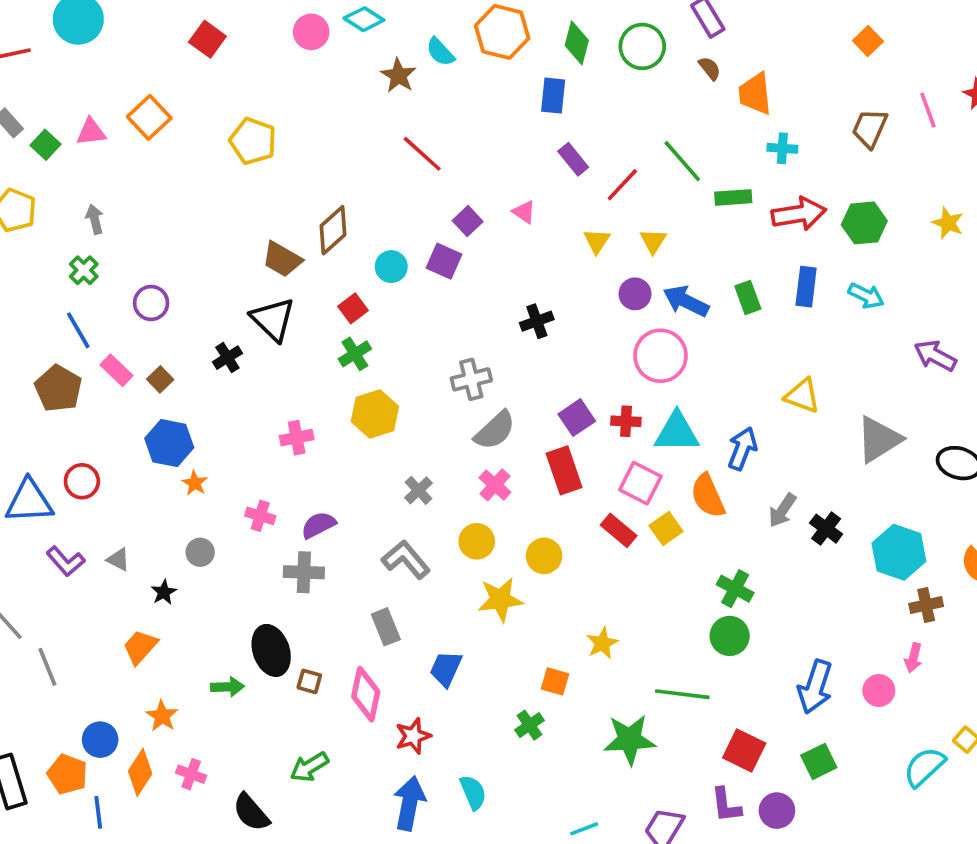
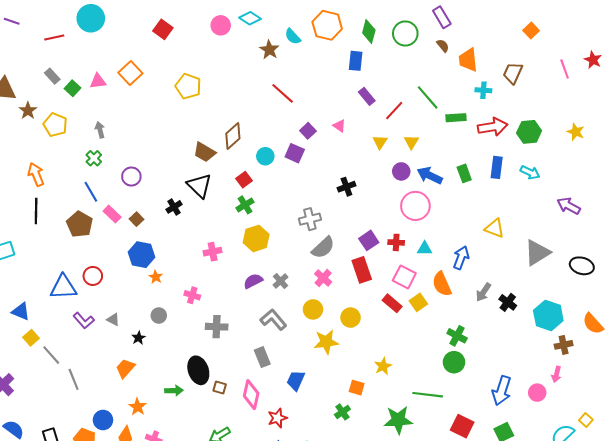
brown trapezoid: (870, 128) -> (513, 73), moved
cyan triangle: (677, 432) -> (425, 249), size x0.6
purple semicircle: (318, 525) -> (253, 281), moved

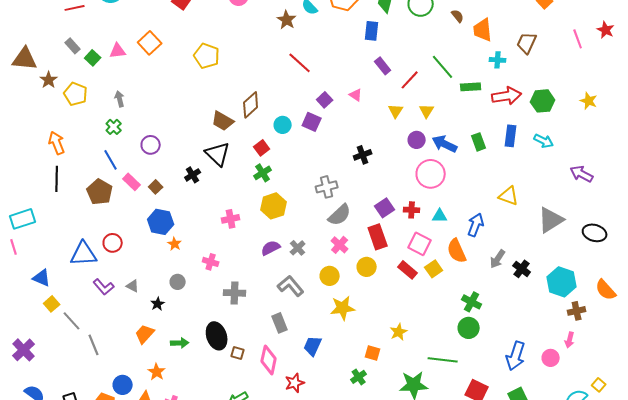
yellow circle: (351, 318) -> (367, 267), moved
green arrow: (174, 391) -> (180, 343), moved

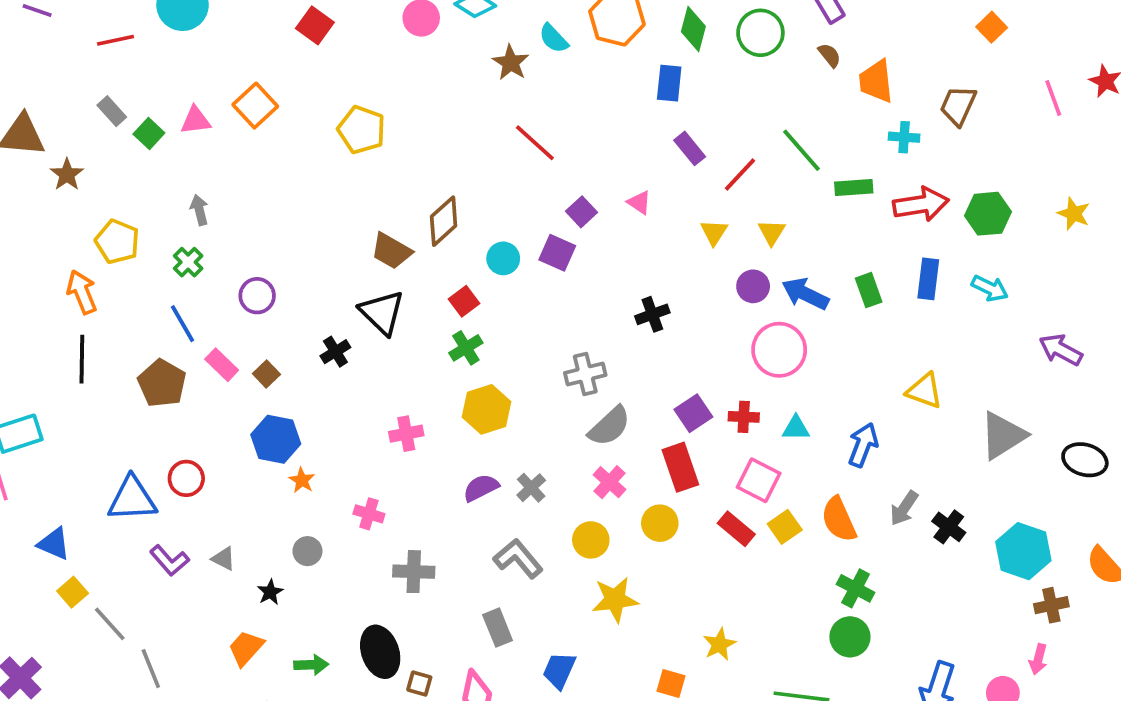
yellow pentagon: (76, 94) -> (117, 242), moved
orange semicircle: (457, 251) -> (839, 519), moved

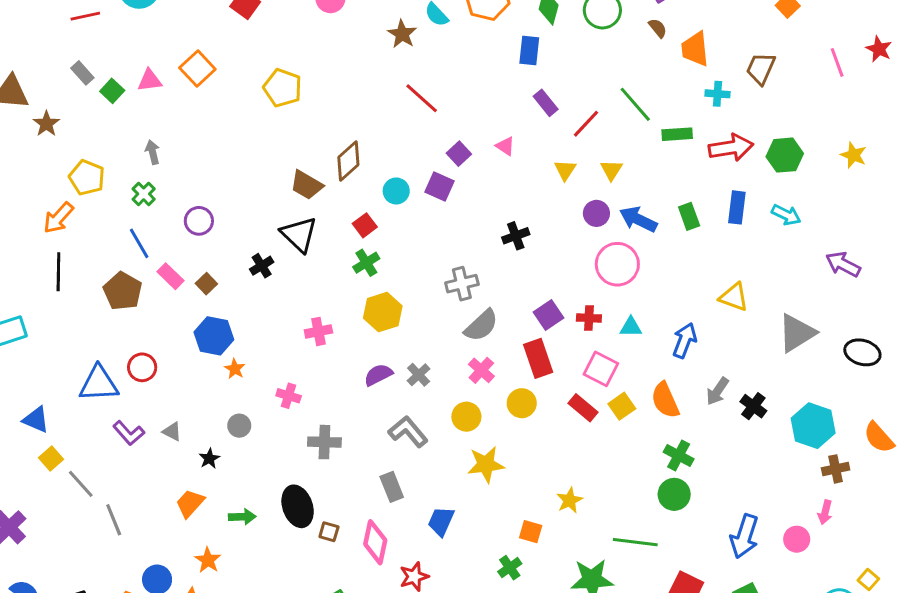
orange arrow: (82, 292) -> (58, 218), turned -116

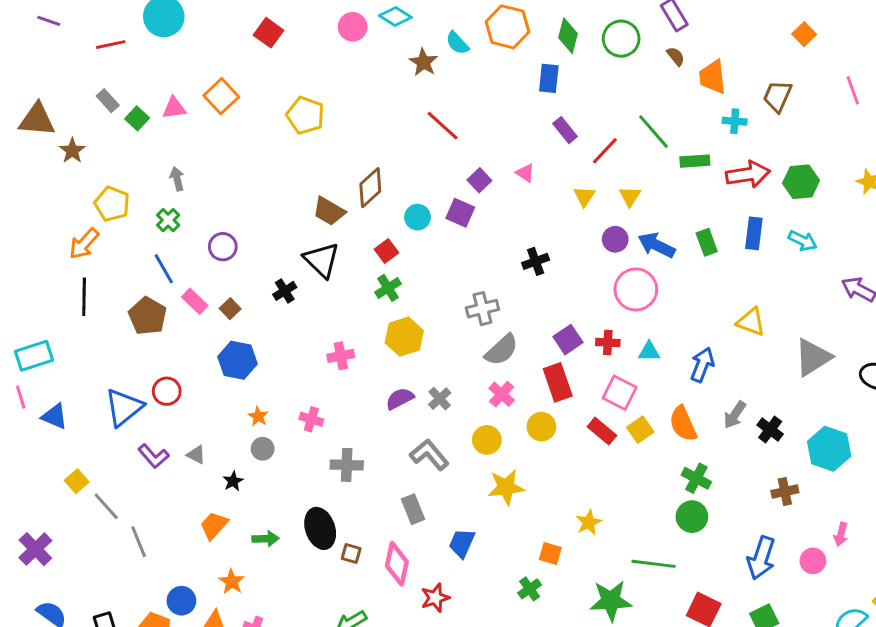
orange star: (235, 369) -> (258, 416), moved
blue triangle: (99, 384) -> (124, 407), turned -36
blue triangle: (36, 420) -> (55, 416), moved
brown cross: (836, 469) -> (785, 492), moved

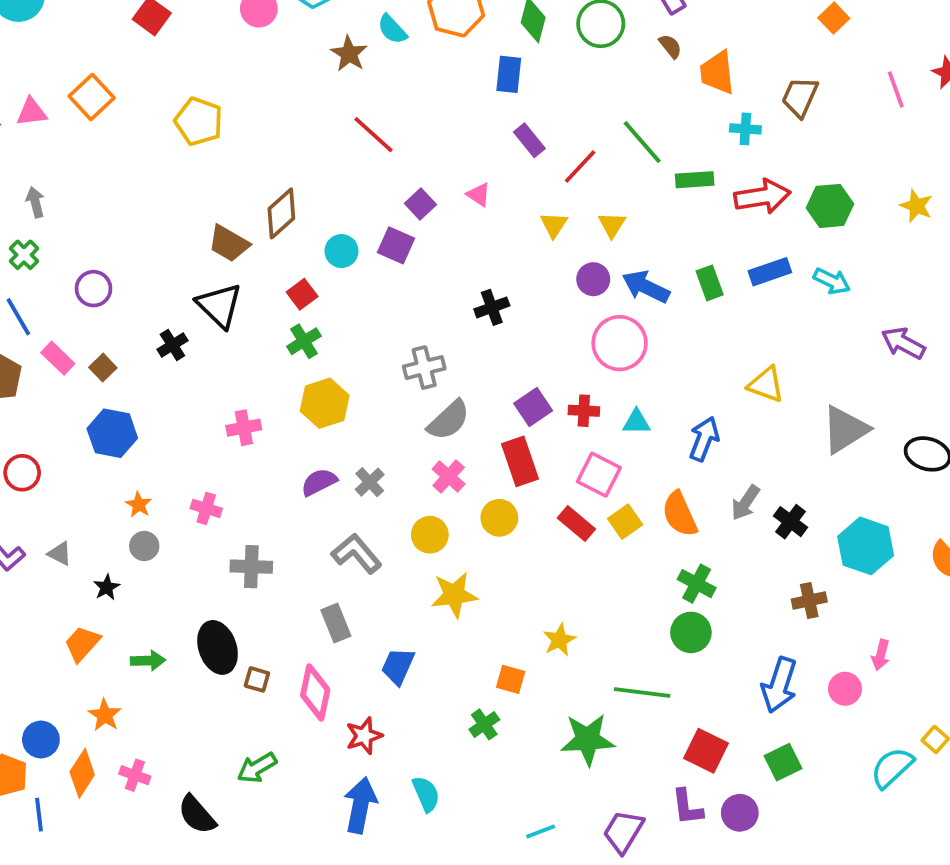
blue rectangle: (754, 233) -> (770, 272), turned 64

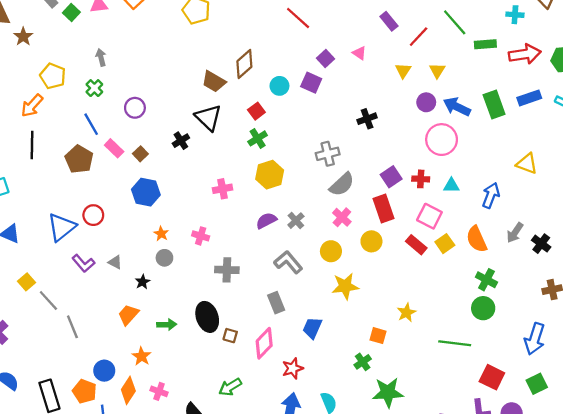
green rectangle: (710, 283) -> (494, 104), size x1.4
pink diamond: (315, 693) -> (264, 343), turned 32
green star: (588, 739) -> (388, 392), moved

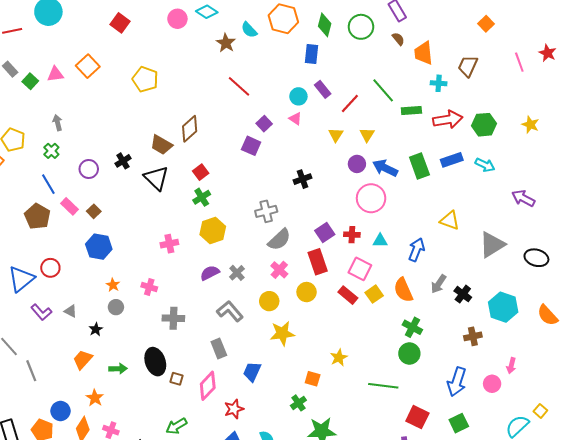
cyan circle: (279, 86) -> (298, 96), moved
black cross: (181, 141) -> (123, 161), moved

